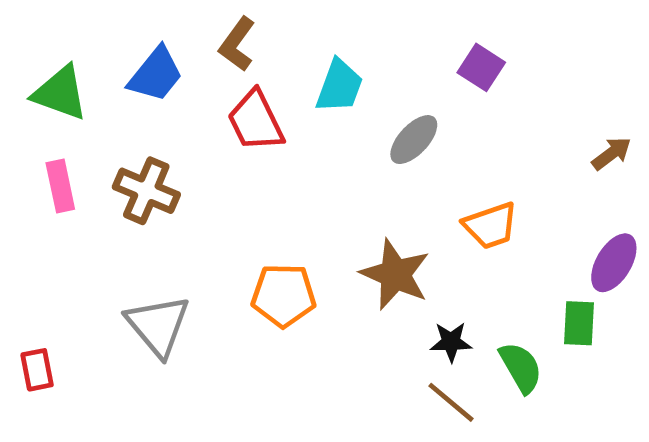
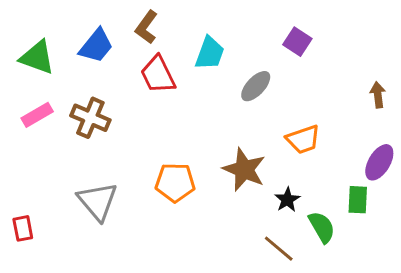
brown arrow: (611, 153) -> (378, 95), turned -60
pink rectangle: (60, 186) -> (37, 115), turned 72
black star: (451, 342) -> (287, 200), moved, turned -30

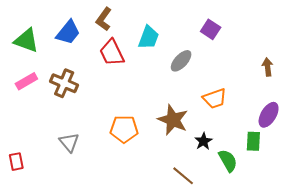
gray triangle: (98, 201) -> (69, 142), size x0.7
brown line: (279, 249) -> (183, 176), moved

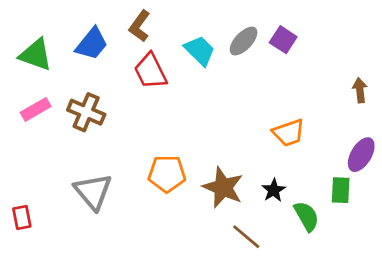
cyan trapezoid: (149, 37) -> (200, 51), turned -65
gray ellipse: (181, 61) -> (244, 41), moved
brown star: (173, 120) -> (223, 187), moved
gray triangle: (69, 142) -> (93, 192), size x1.4

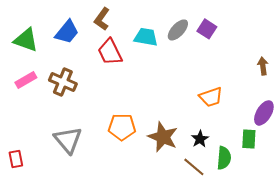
cyan trapezoid: (200, 51) -> (146, 37), turned -35
green semicircle: (306, 216) -> (224, 158), turned 35
brown line: (246, 237) -> (194, 167), moved

